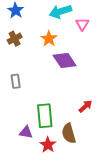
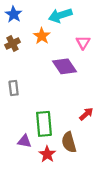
pink triangle: (82, 24) -> (83, 42), moved
orange star: (49, 39) -> (42, 36), moved

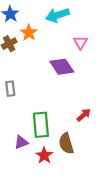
orange star: (42, 36) -> (29, 33), moved
purple triangle: (24, 141) -> (21, 142), turned -32

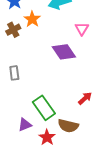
green rectangle: (41, 125) -> (44, 108), turned -30
brown semicircle: (66, 143) -> (68, 126), turned -60

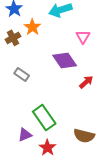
gray rectangle: (14, 73) -> (22, 74), moved, turned -48
red arrow: (85, 98) -> (86, 82), moved
brown semicircle: (68, 126) -> (84, 136), moved

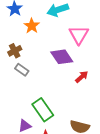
pink triangle: (83, 37) -> (79, 35), size x1.5
brown cross: (13, 38) -> (15, 51), moved

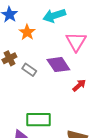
gray rectangle: (22, 70) -> (29, 70), moved
green rectangle: (43, 110) -> (39, 120), turned -55

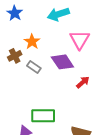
orange star: (27, 32) -> (32, 42), moved

